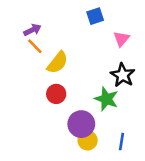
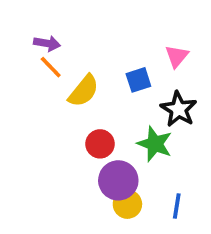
blue square: (95, 16) -> (138, 80), moved
purple arrow: (32, 30) -> (47, 43), turned 36
red circle: (56, 94) -> (100, 144), moved

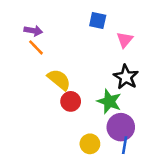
blue square: (138, 80) -> (98, 20), moved, turned 30
yellow semicircle: (84, 91) -> (59, 80), moved, turned -90
purple circle: (118, 180) -> (121, 127), moved

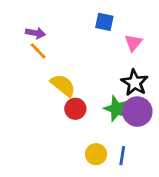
purple circle: (121, 127) -> (137, 112), moved
blue line: (125, 145) -> (122, 156), moved

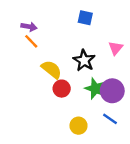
pink triangle: (133, 43) -> (116, 48), moved
black star: (135, 83) -> (84, 60), moved
blue line: (122, 156) -> (110, 119), moved, turned -64

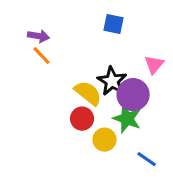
yellow semicircle: (52, 69) -> (88, 93), moved
purple circle: (112, 91) -> (133, 95), moved
yellow circle: (78, 126) -> (105, 140), moved

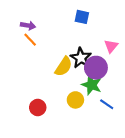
yellow semicircle: (88, 93) -> (64, 67), turned 84
red circle: (82, 119) -> (38, 107), moved
blue line: (147, 159) -> (107, 104), moved

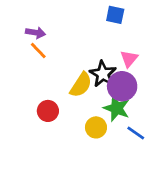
blue square: (82, 17) -> (115, 15), moved
pink triangle: (111, 46) -> (129, 59), moved
red circle: (38, 107) -> (48, 111), moved

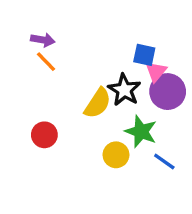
blue square: (115, 15) -> (144, 55), moved
purple circle: (122, 86) -> (168, 92), moved
red circle: (48, 111) -> (44, 135), moved

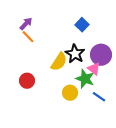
purple arrow: (43, 40) -> (26, 24), turned -56
blue square: (144, 55) -> (82, 25), moved, turned 32
pink triangle: (156, 72) -> (94, 69), moved, turned -32

